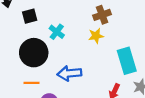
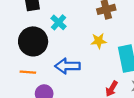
yellow star: (96, 36) -> (99, 41), moved

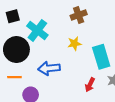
cyan cross: (59, 22) -> (37, 30), size x1.5

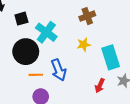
blue arrow: (49, 68) -> (59, 70), turned -105
orange line: (14, 77) -> (36, 75), moved

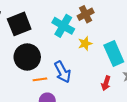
black square: (21, 19) -> (19, 24), size x1.6
cyan cross: (46, 32) -> (63, 26), moved

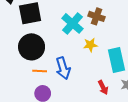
brown cross: (86, 14) -> (97, 16), turned 35
red arrow: (106, 83) -> (103, 87), turned -56

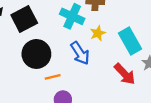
blue arrow: (63, 68) -> (80, 53), moved
red arrow: (103, 87) -> (125, 74), size x1.5

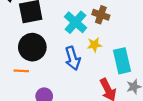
orange line: (53, 77) -> (21, 71), moved

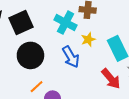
orange line: (21, 71) -> (37, 87), moved, turned -32

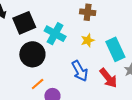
cyan cross: (66, 23) -> (55, 34), moved
blue arrow: (71, 57) -> (80, 71), moved

